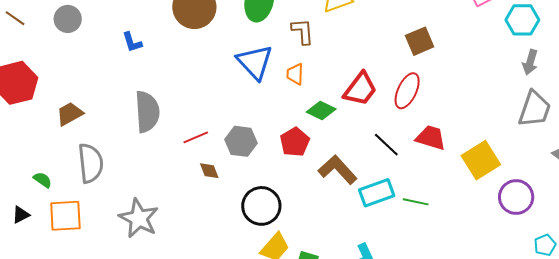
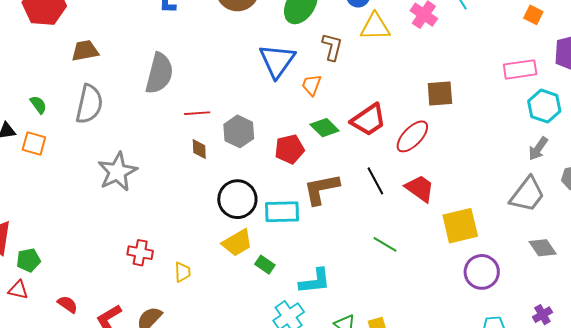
brown L-shape: (338, 170) -> (321, 189), turned -78
cyan rectangle: (377, 193) -> (282, 212), moved
orange square: (65, 216) -> (34, 143), moved, size x0.7

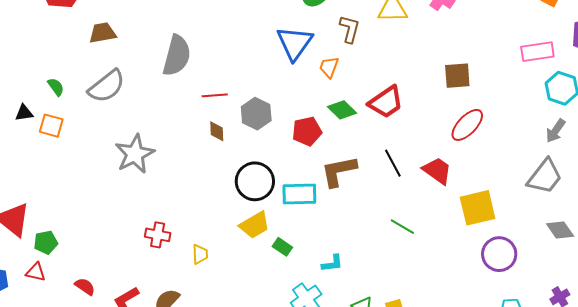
gray semicircle: (89, 104) -> (107, 86), turned 39
red ellipse: (412, 136) -> (467, 125), moved
cyan L-shape: (315, 281) -> (332, 263), size x0.7

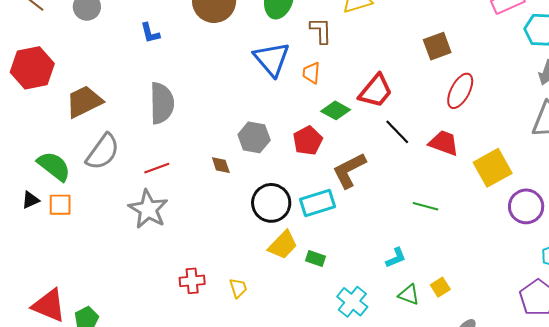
brown trapezoid: (103, 33) -> (84, 102), size x1.4
green semicircle: (56, 87) -> (54, 166), size x1.8
red line: (215, 95) -> (157, 168), moved
black line: (393, 163) -> (397, 132), moved
cyan L-shape: (332, 263) -> (396, 258), moved

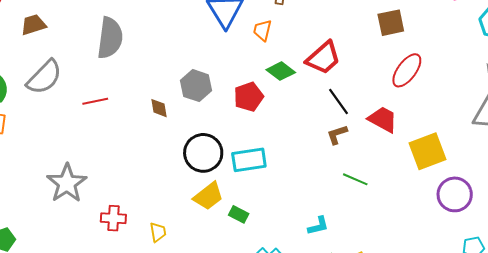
brown trapezoid: (84, 102) -> (33, 25), size x0.7
brown L-shape: (349, 170) -> (337, 134), moved, size x0.6
gray star: (148, 209) -> (67, 183), moved

